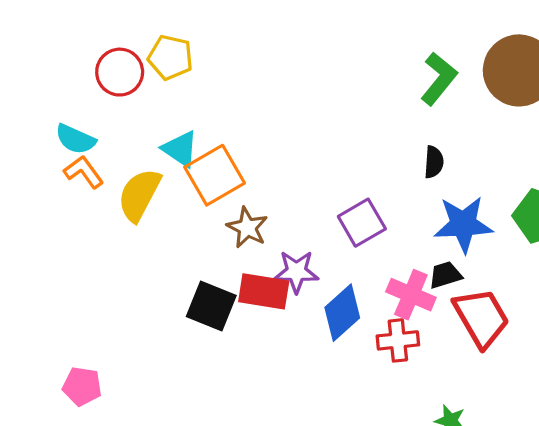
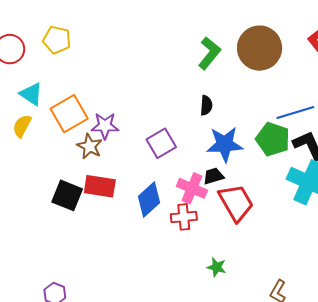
yellow pentagon: (170, 57) -> (57, 40), moved
cyan triangle: (180, 149) -> (31, 94), moved
yellow semicircle: (139, 195) -> (22, 126), size x0.7
purple star: (296, 272) -> (105, 126), moved

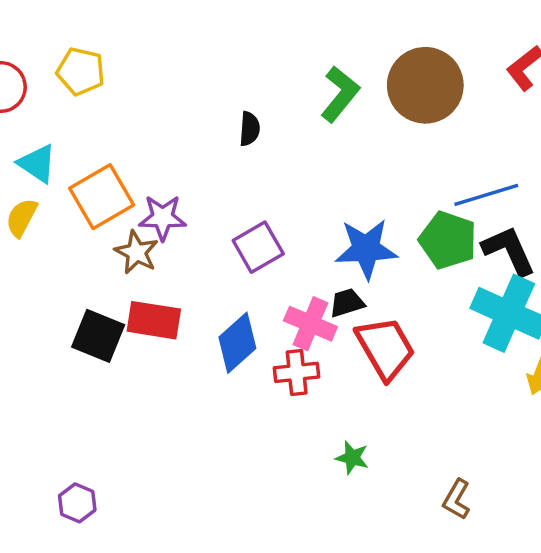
black semicircle: (206, 105) -> (250, 129), moved

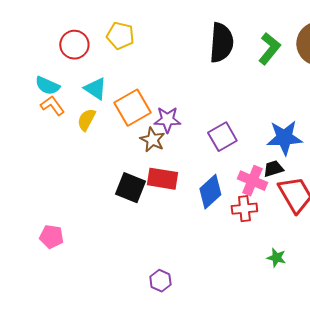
black semicircle: (250, 129) -> (221, 43), moved, size x2.0
purple hexagon: (77, 503) -> (160, 281), moved

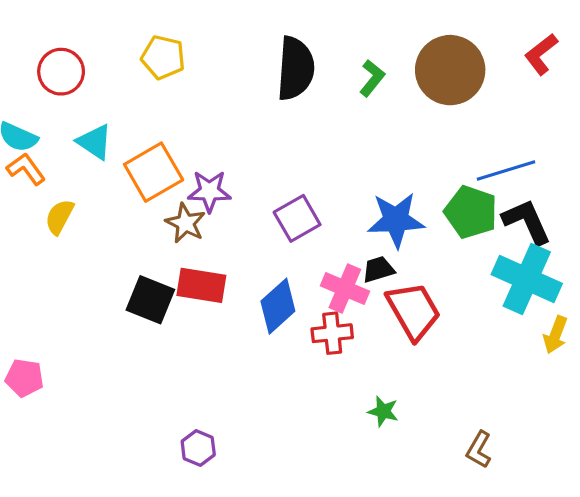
yellow pentagon: (120, 36) -> (163, 57), moved
green L-shape: (269, 49) -> (372, 78), size x0.7
yellow semicircle: (86, 120) -> (59, 217), moved

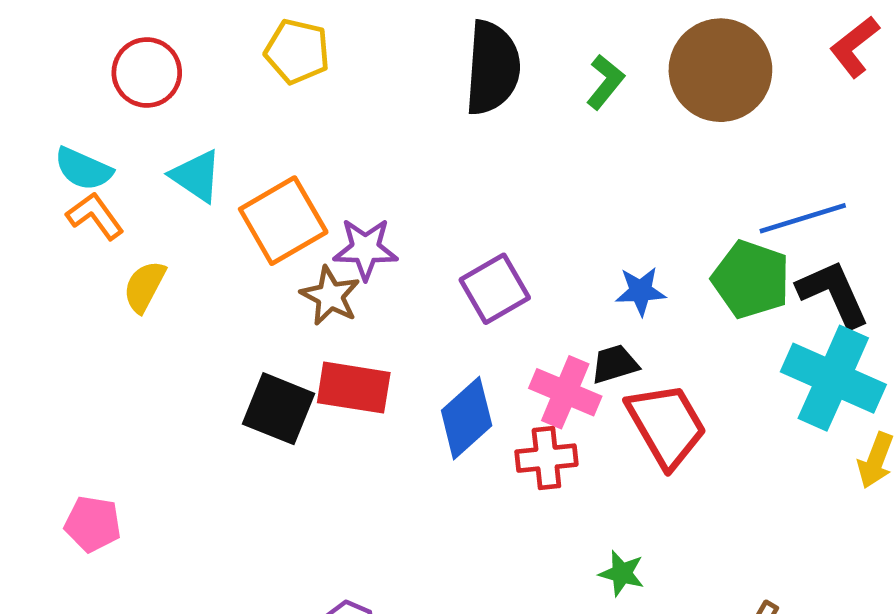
blue star: (396, 220) -> (641, 291), size x0.6

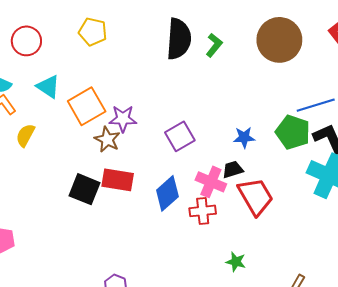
green L-shape: (605, 82) -> (214, 45), moved

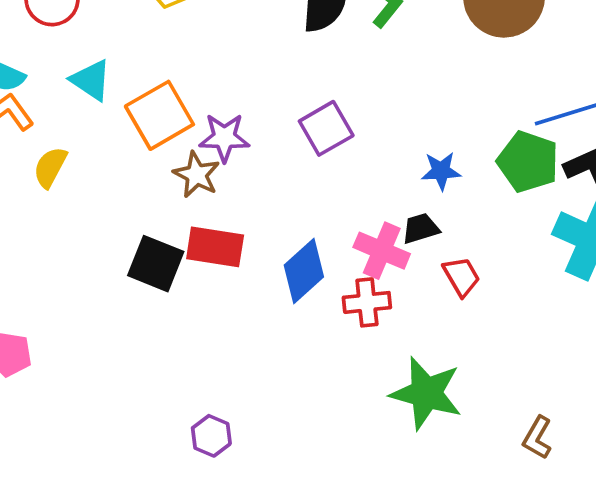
purple square: (180, 136) -> (326, 128), moved
red trapezoid: (256, 196) -> (461, 277), size x0.6
green star: (236, 262) -> (426, 393), size x2.0

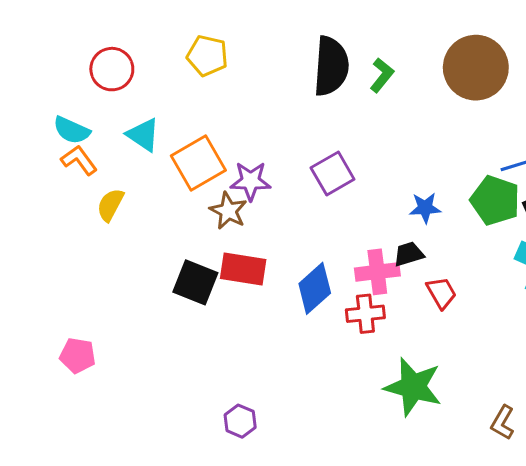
pink cross: (382, 251) -> (377, 272), turned -30

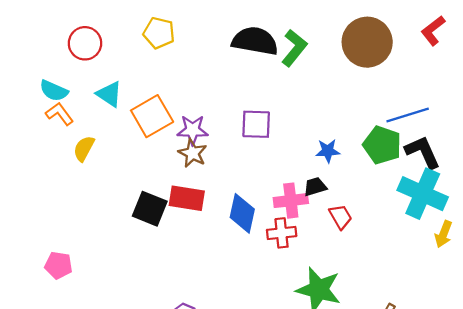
black semicircle: (331, 66) -> (255, 41), turned -84
green L-shape: (382, 75) -> (294, 48), size x1.4
purple square: (333, 174) -> (256, 124), turned 32
brown star: (228, 211) -> (193, 153), moved
blue diamond: (315, 288) -> (242, 213), turned -36

